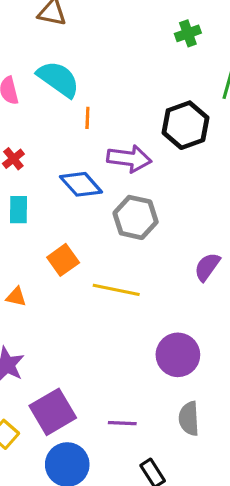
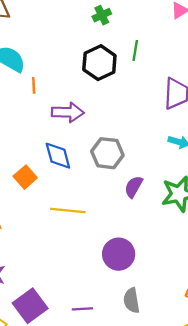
black hexagon: (186, 125) -> (99, 63), moved
blue diamond: (81, 184) -> (58, 156), moved, turned 32
gray hexagon: (136, 217) -> (107, 153), moved
orange square: (63, 260) -> (25, 177), moved

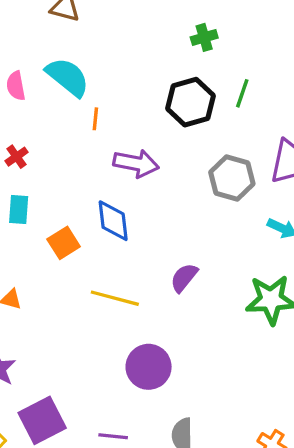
gray hexagon: (107, 153) -> (232, 178), moved
purple semicircle: (134, 187) -> (184, 278), moved
purple circle: (119, 254) -> (149, 367), moved

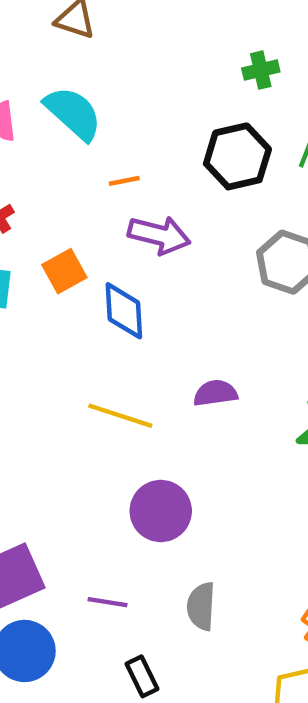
orange line: (95, 119) -> (124, 181), moved, turned 70
orange square: (64, 243) -> (64, 271), moved
purple semicircle: (184, 278) -> (215, 393), turned 40

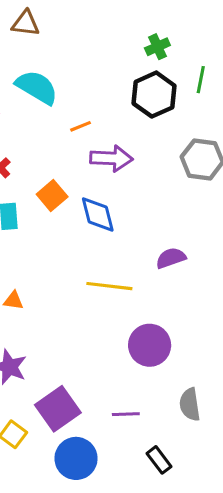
green cross: (261, 70) -> (157, 47), moved

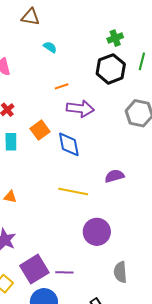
cyan semicircle: (37, 87) -> (50, 47), moved, size x0.5
purple line: (126, 414) -> (64, 272), moved

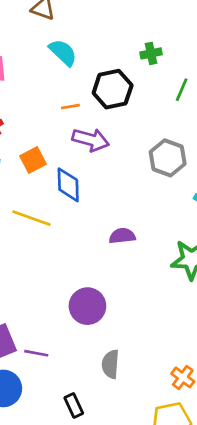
cyan semicircle: (50, 47) -> (63, 52), size x1.6
black hexagon: (111, 69) -> (113, 89), moved
yellow line: (73, 192) -> (31, 218), moved

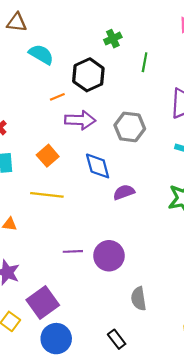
gray hexagon: (168, 158) -> (130, 127), moved
orange square: (33, 160) -> (48, 156), moved
blue diamond: (68, 185) -> (98, 166), moved
purple line: (36, 353) -> (73, 251), moved

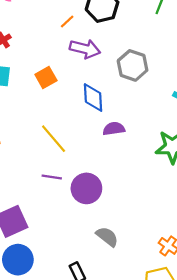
orange line: (57, 97) -> (67, 21), turned -32
yellow line: (47, 195) -> (54, 139), moved, turned 32
gray semicircle: (139, 299) -> (107, 237), turned 125

